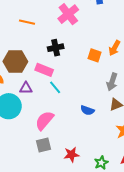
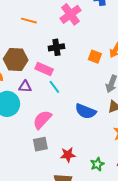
blue semicircle: (87, 110) -> (86, 111), size x1.5

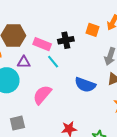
black cross: (56, 47) -> (66, 40), moved
gray square: (40, 144) -> (17, 123), moved

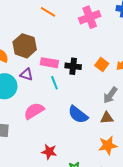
pink rectangle: (42, 44) -> (49, 63), turned -30

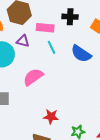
black cross: (73, 66) -> (70, 17), moved
blue semicircle: (78, 115) -> (81, 54), moved

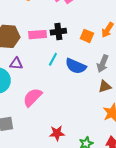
pink rectangle: (45, 28) -> (38, 35), moved
cyan line: (52, 47) -> (53, 59), moved, turned 64

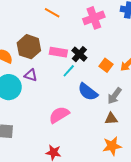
black cross: (58, 32) -> (79, 54), turned 35
cyan line: (53, 59) -> (69, 71), moved
pink semicircle: (32, 97) -> (59, 115), moved

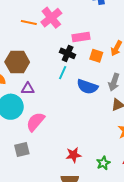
pink cross: (94, 18) -> (51, 18), moved
pink rectangle: (58, 52) -> (81, 37), moved
pink semicircle: (59, 115) -> (35, 122), moved

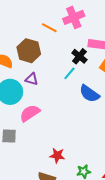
orange line: (29, 23) -> (49, 28), moved

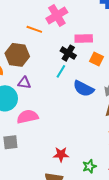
pink semicircle: (30, 113) -> (28, 117), turned 30

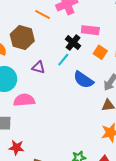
purple triangle: (24, 83) -> (38, 67), moved
red star: (61, 154) -> (16, 148), moved

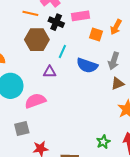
brown hexagon: (22, 38) -> (37, 40), moved
black cross: (73, 43) -> (56, 22), moved
purple triangle: (38, 67) -> (50, 72), moved

